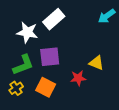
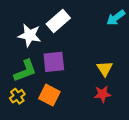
yellow triangle: (96, 63) -> (105, 69), turned 35
red star: (78, 78) -> (102, 94), moved

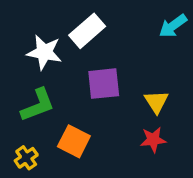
purple square: (54, 62) -> (104, 84), moved
yellow cross: (17, 96) -> (26, 158), moved

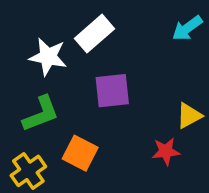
yellow triangle: (156, 102) -> (189, 116), moved, turned 35
yellow cross: (26, 158) -> (28, 171), size x1.4

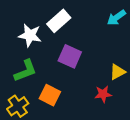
purple square: (112, 91) -> (70, 56), turned 30

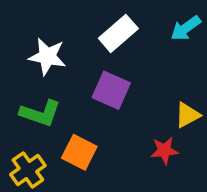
white rectangle: (59, 21) -> (118, 33), moved
green L-shape: (25, 71) -> (40, 113), turned 40

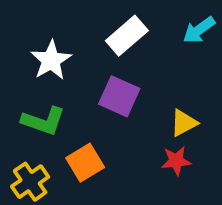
white star: (47, 56) -> (51, 60), turned 30
yellow triangle: (187, 115) -> (184, 123), moved
orange square: (79, 152) -> (85, 163), turned 32

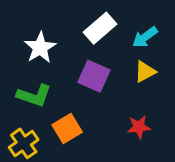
cyan arrow: (199, 30) -> (145, 37), moved
yellow triangle: (184, 123) -> (145, 72), moved

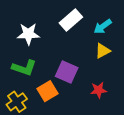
white star: (40, 48) -> (28, 34), turned 30
purple square: (94, 76) -> (67, 72), moved

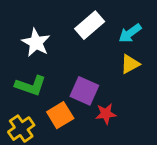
white star: (28, 34) -> (36, 43), turned 30
red star: (98, 90) -> (106, 114), moved

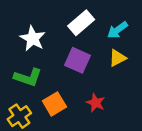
purple square: (84, 91) -> (77, 60), moved
red star: (106, 114) -> (96, 103), turned 30

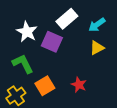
purple square: (77, 60) -> (52, 42), moved
green L-shape: (28, 77) -> (23, 64), turned -135

